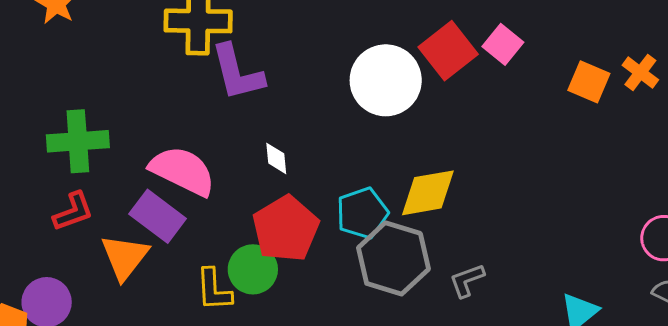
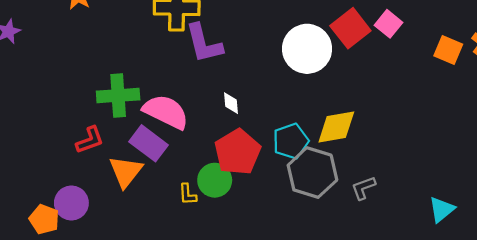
green cross: (78, 141) -> (118, 96), moved
yellow L-shape: (214, 290) -> (188, 194), size x0.7

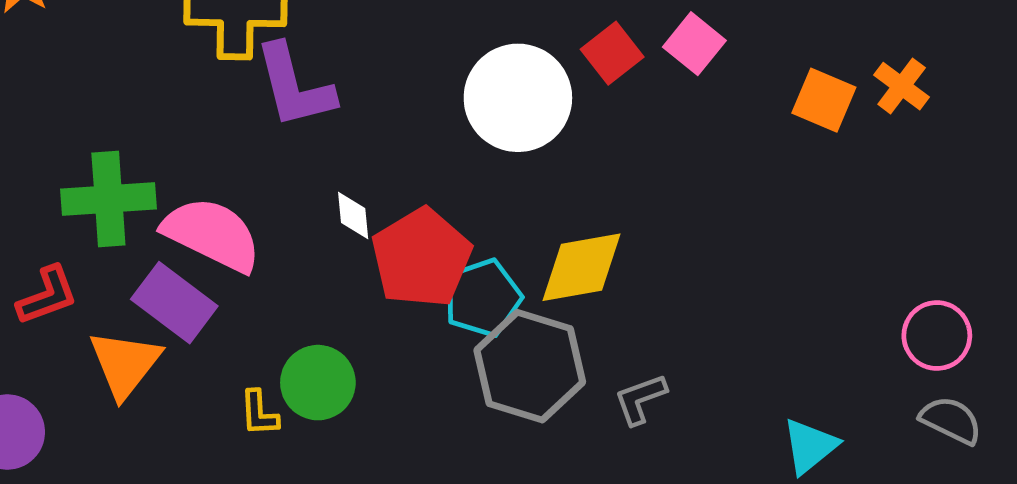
red square: (350, 28) -> (612, 53), size x0.7
red pentagon: (238, 152) -> (421, 258), moved

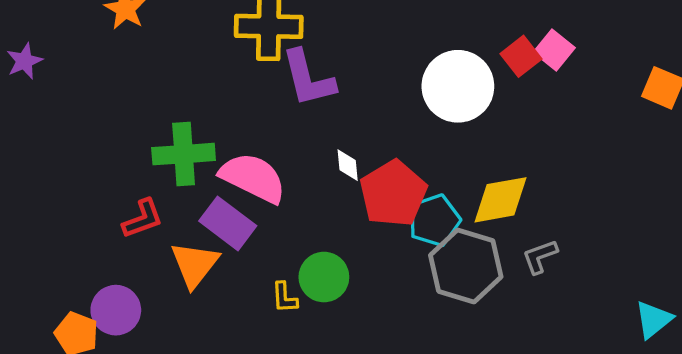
pink square: (694, 44) -> (554, 50), moved
gray L-shape: (640, 399) -> (540, 257), moved

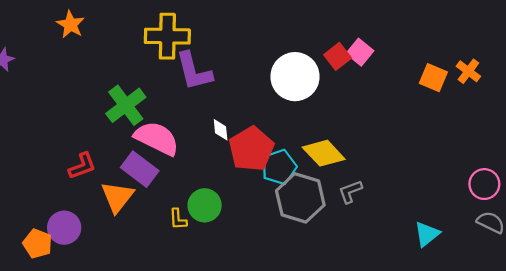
green cross: (184, 154) -> (126, 105), moved, turned -33
yellow diamond: (500, 200) -> (324, 153), turned 57

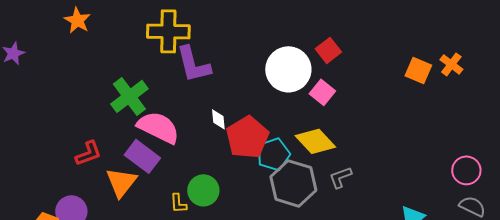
pink square: (360, 52) -> (322, 92), moved

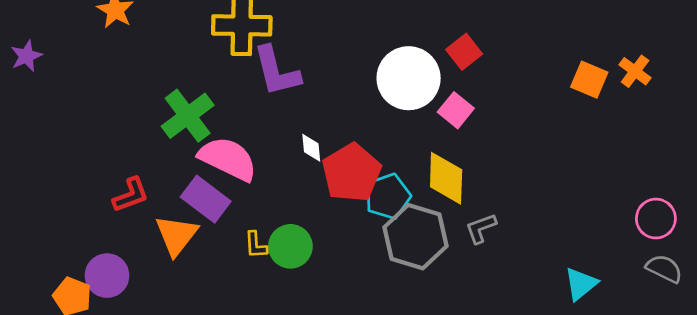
yellow diamond: (315, 141) -> (446, 178), turned 45
yellow L-shape: (178, 203) -> (256, 245), moved

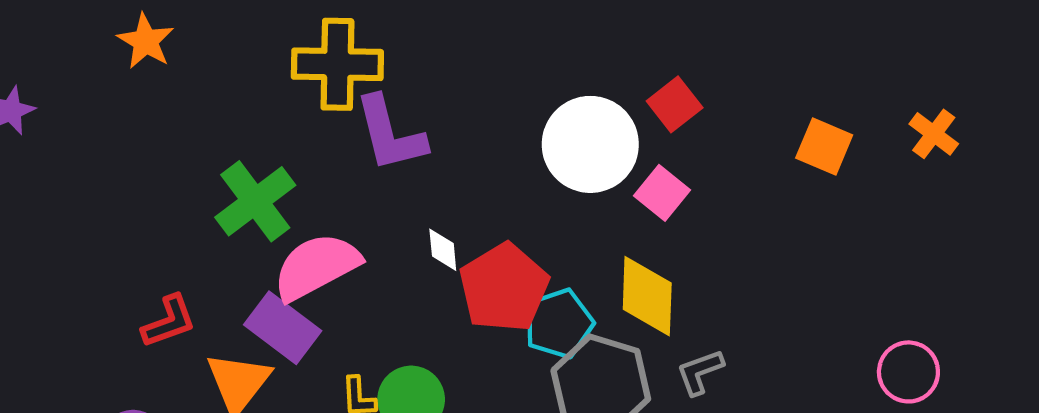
orange square: (589, 80) -> (824, 147), moved
pink semicircle: (228, 159) -> (316, 267), turned -54
pink circle: (656, 219) -> (908, 372), moved

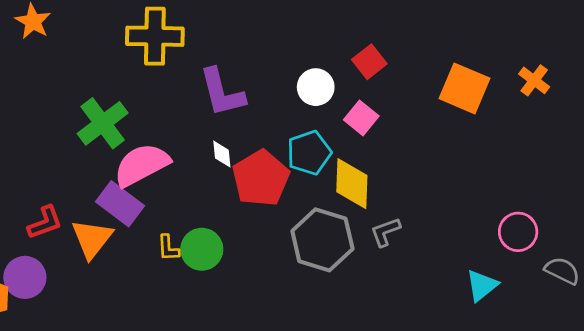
purple L-shape: (390, 134) -> (222, 92), moved
white circle: (590, 144) -> (316, 87), size x0.6
orange square: (824, 147) -> (464, 88), size x1.4
red L-shape: (169, 321) -> (45, 222), moved
cyan pentagon: (559, 324) -> (309, 153), moved

